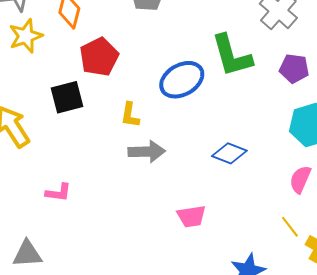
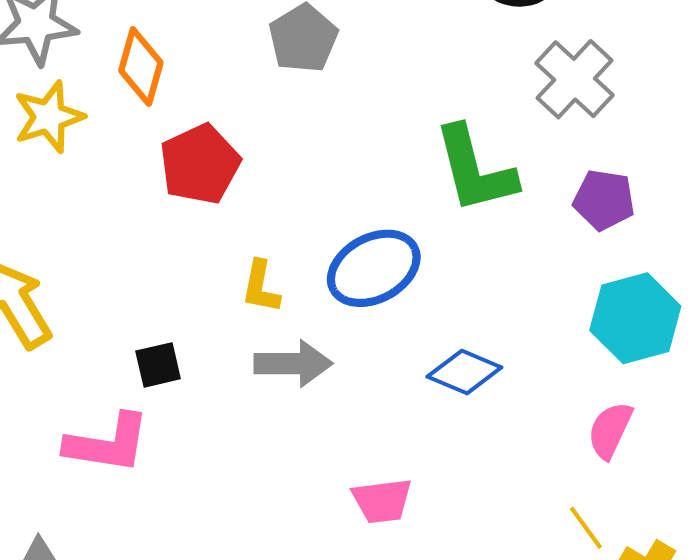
blue ellipse: (182, 80) -> (374, 268), moved
black square: (67, 97) -> (158, 365), moved, size x0.7
pink L-shape: (58, 193) -> (108, 443), size x1.6

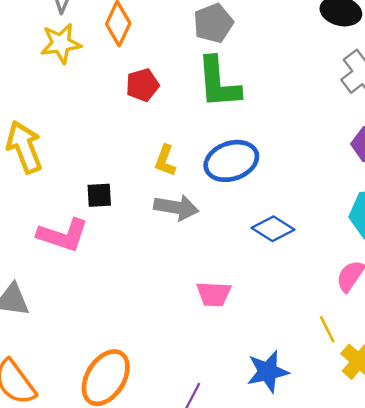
red pentagon: (200, 164) -> (142, 85), size x0.7
green L-shape: (475, 170) -> (218, 83), moved

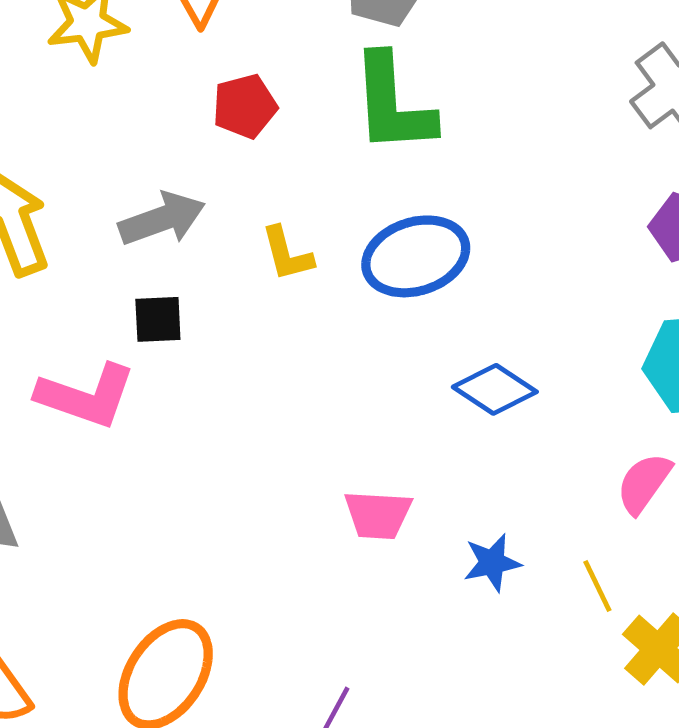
yellow L-shape: (165, 161) -> (287, 254), turned -36
gray arrow: (176, 207) -> (162, 219), moved, turned -30
blue star: (268, 372) -> (492, 563), moved, size x0.7

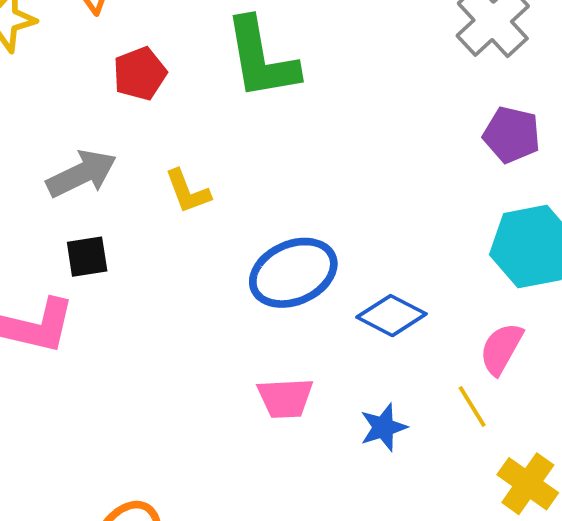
blue ellipse: (416, 256) -> (293, 273), moved
blue diamond: (495, 389) -> (391, 316), moved
yellow line: (597, 586) -> (472, 406), moved

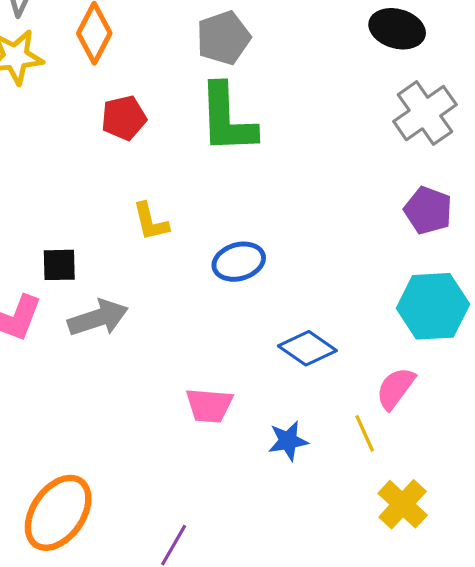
gray arrow: (82, 174) -> (98, 318), moved
blue ellipse: (293, 273) -> (239, 262), moved, size x0.7

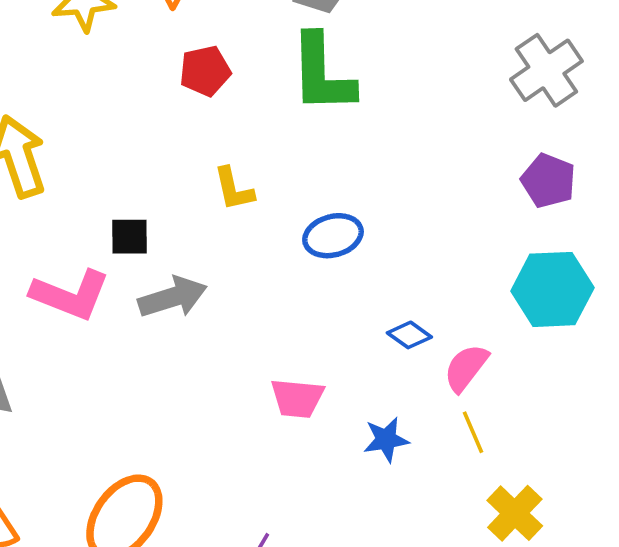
blue diamond: (307, 348) -> (409, 335), size x0.7
pink semicircle: (395, 388) -> (466, 368), moved

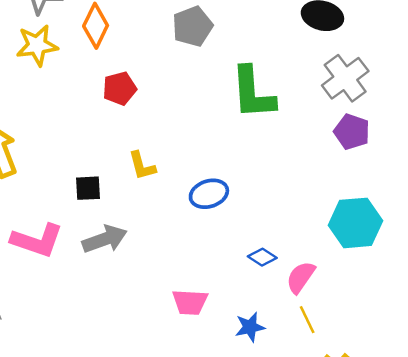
green L-shape: (322, 74) -> (253, 93), moved
purple pentagon: (548, 181) -> (352, 132), moved
black square: (130, 237) -> (88, 188), moved

